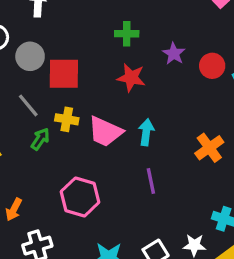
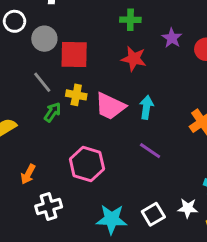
purple line: (151, 181) -> (150, 151), turned -45

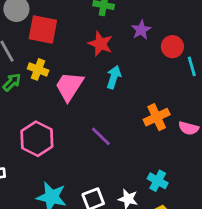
pink trapezoid: (110, 106) -> (69, 86), turned 88
cyan arrow: (146, 107) -> (114, 77), moved

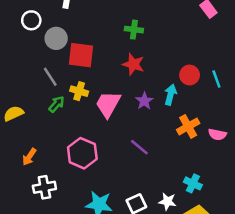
purple star: (141, 30) -> (144, 101), moved
red circle: (172, 47) -> (190, 75), moved
cyan arrow: (114, 77) -> (170, 95), moved

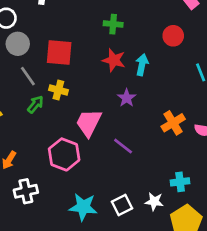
gray circle: (56, 38) -> (18, 44), moved
red circle: (190, 75) -> (173, 36), moved
cyan arrow: (170, 95) -> (142, 65), moved
pink trapezoid: (108, 104) -> (89, 123), moved
cyan cross: (193, 183) -> (180, 182), turned -30

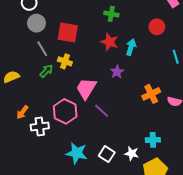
purple line: (123, 146) -> (102, 111), moved
white cross: (26, 191) -> (40, 127), moved
white square: (122, 205) -> (107, 154), turned -35

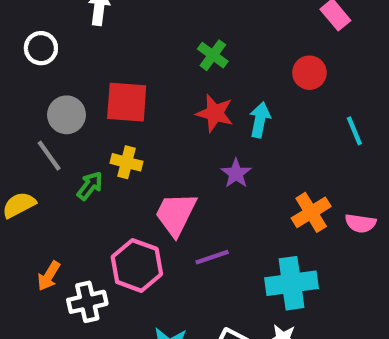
green cross: (111, 14) -> (213, 55), turned 32
gray circle: (36, 23) -> (67, 115), moved
gray line: (42, 49) -> (49, 156), moved
purple line: (102, 111) -> (212, 257), turned -56
cyan cross: (153, 140) -> (292, 283), moved, size x1.6

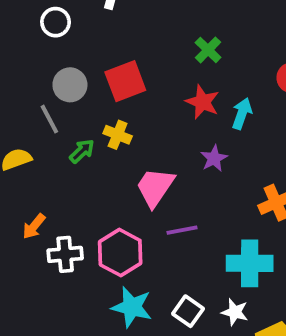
red square: (127, 102) -> (125, 81), turned -33
pink hexagon: (137, 265) -> (120, 253), moved

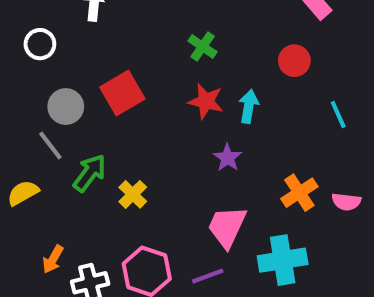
yellow cross: (118, 135) -> (133, 194), moved, turned 32
green arrow: (82, 151) -> (90, 173), size x1.4
pink trapezoid: (155, 187) -> (227, 227), moved
purple line: (182, 230) -> (208, 276), moved

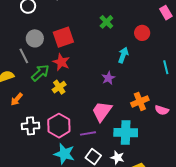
red circle: (294, 61) -> (142, 33), moved
red star: (206, 101) -> (61, 62), moved
orange arrow: (53, 259) -> (17, 99), moved

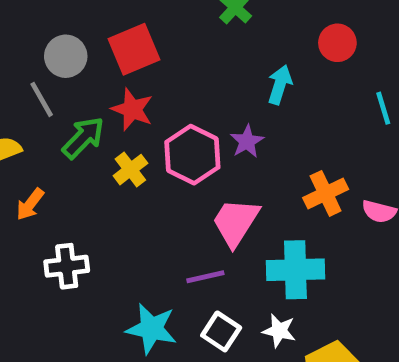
red circle: (142, 33) -> (337, 43), moved
pink hexagon: (59, 126) -> (192, 155), moved

